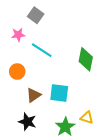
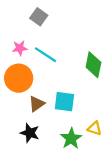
pink star: (18, 35) -> (20, 48), moved
orange circle: (17, 72) -> (19, 78), size x1.6

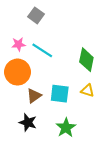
yellow triangle: (95, 128) -> (87, 91), moved

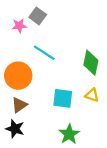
pink star: (19, 44) -> (19, 26), moved
brown triangle: (34, 96) -> (19, 105), moved
black star: (28, 122) -> (15, 129), moved

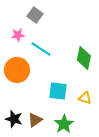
pink star: (19, 26) -> (18, 35), moved
yellow triangle: (92, 95) -> (85, 98), moved
brown triangle: (19, 105) -> (35, 120), moved

